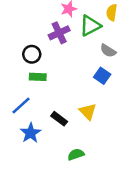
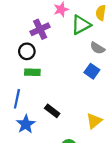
purple cross: (59, 33) -> (40, 29), moved
blue line: (21, 106) -> (17, 99), turned -36
yellow triangle: (88, 111) -> (94, 121), moved, turned 35

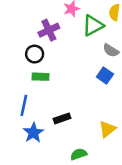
black rectangle: (52, 111) -> (62, 118), turned -56

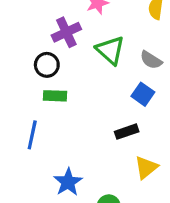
green triangle: (93, 25) -> (110, 50), moved, turned -50
black rectangle: (62, 118) -> (127, 132), moved
blue star: (33, 133) -> (68, 182), moved

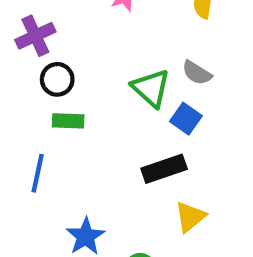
purple cross: (66, 32) -> (35, 36), moved
green triangle: (110, 50) -> (151, 88), moved
black rectangle: (127, 132) -> (164, 169), size x1.4

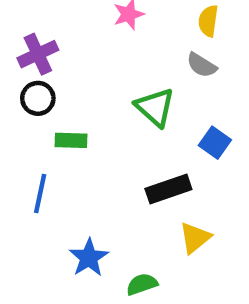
gray semicircle: (197, 73) -> (202, 65), moved
black circle: (57, 79) -> (38, 98), moved
blue square: (186, 119) -> (215, 143), moved

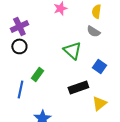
green rectangle: (71, 140) -> (37, 74), moved, turned -56
yellow triangle: (195, 238) -> (99, 103), moved

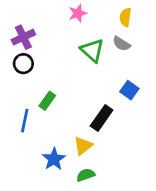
green triangle: (72, 50) -> (92, 50), moved
black rectangle: (78, 87) -> (102, 118), turned -36
yellow triangle: (99, 103) -> (83, 146), moved

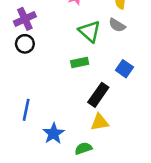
green rectangle: (47, 101) -> (80, 62), moved, turned 42
blue line: (25, 121) -> (26, 110), moved
yellow triangle: (83, 146) -> (100, 122), moved, turned 30

